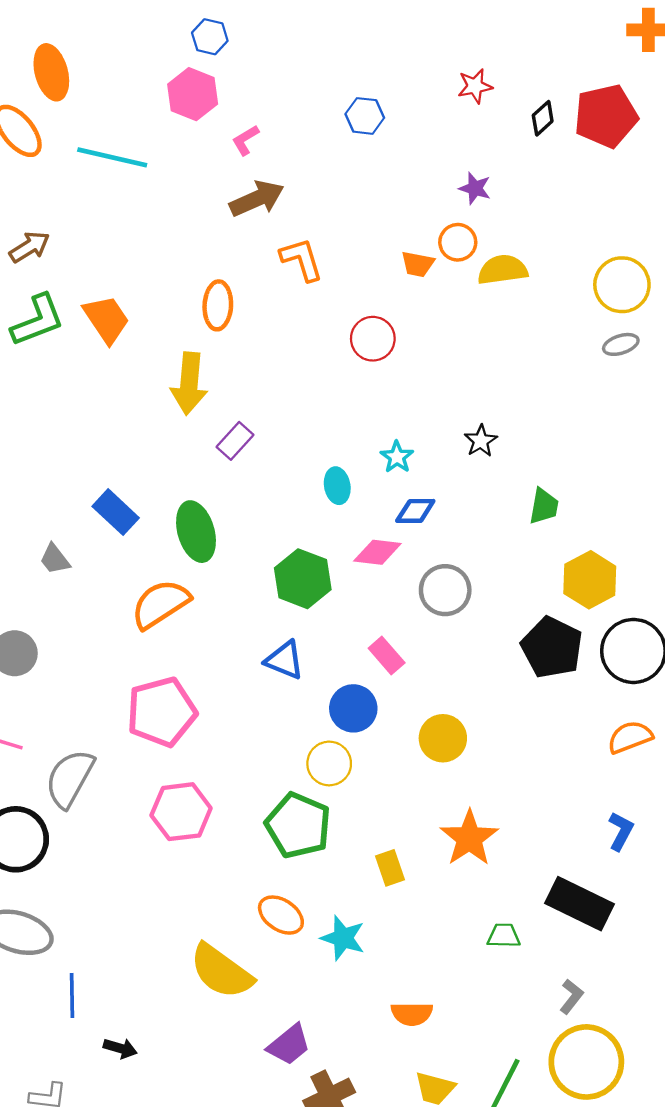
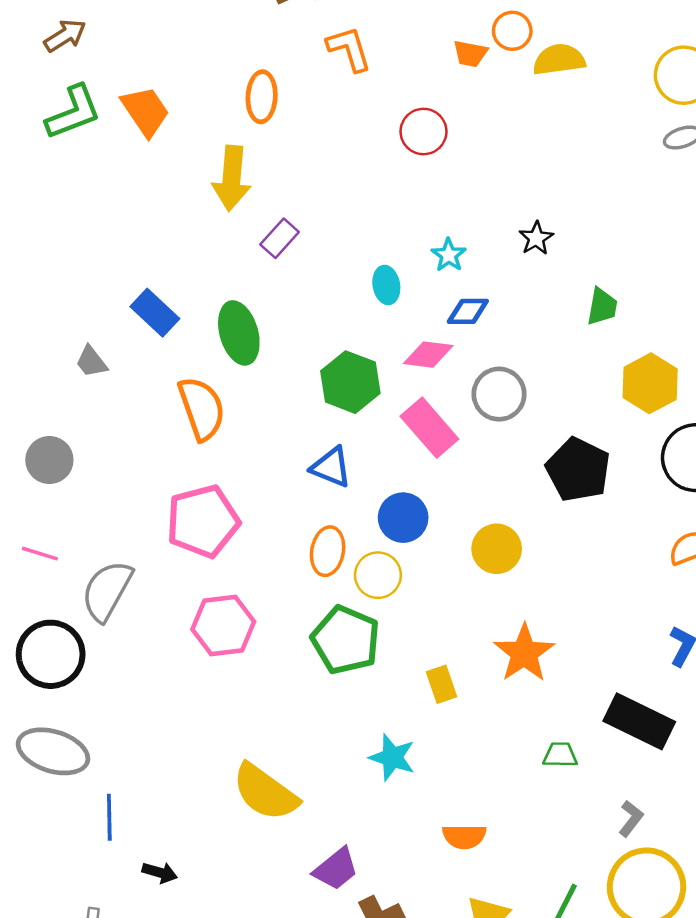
orange semicircle: (160, 604) -> (202, 408), turned 104
black pentagon: (552, 648) -> (578, 470), moved
pink rectangle: (387, 656) -> (429, 428), moved, size x1.5
orange ellipse: (281, 915) -> (328, 551), moved, turned 66

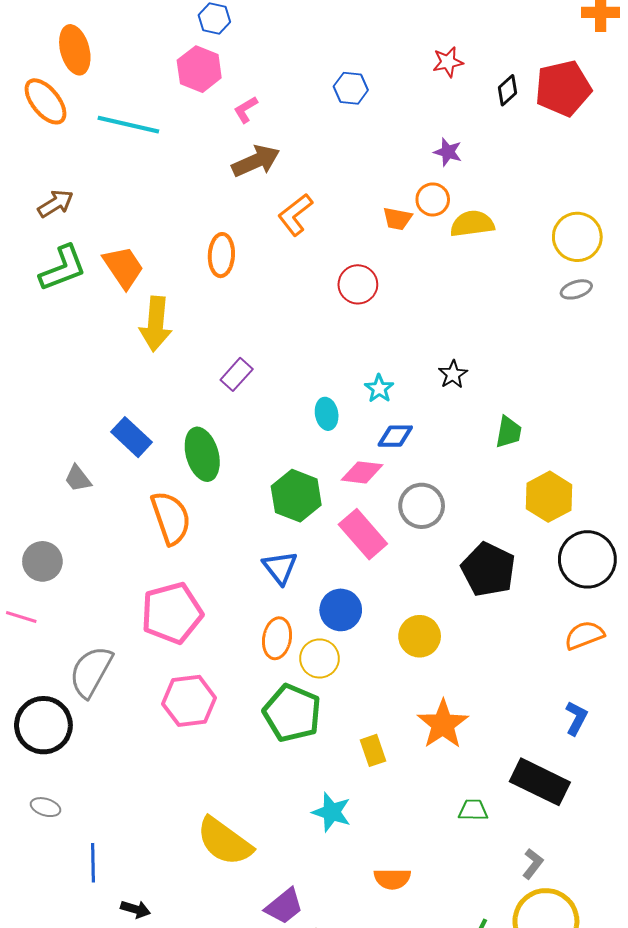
orange L-shape: (349, 49) -> (295, 215), turned -111
yellow arrow: (232, 178) -> (156, 324), moved
blue triangle: (331, 467) -> (280, 567), turned 30
pink line: (40, 554) -> (21, 617), moved
gray ellipse: (53, 751) -> (45, 807), size x0.5

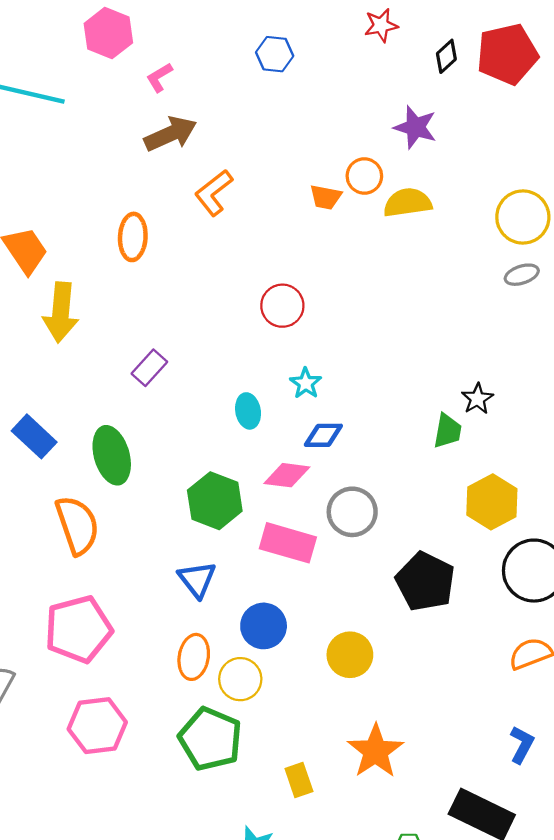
purple star: (448, 152) -> (415, 127), moved, size x1.4
red circle: (358, 284) -> (282, 306), moved
black star: (453, 374) -> (477, 399), moved
pink rectangle: (363, 534) -> (288, 543), turned -33

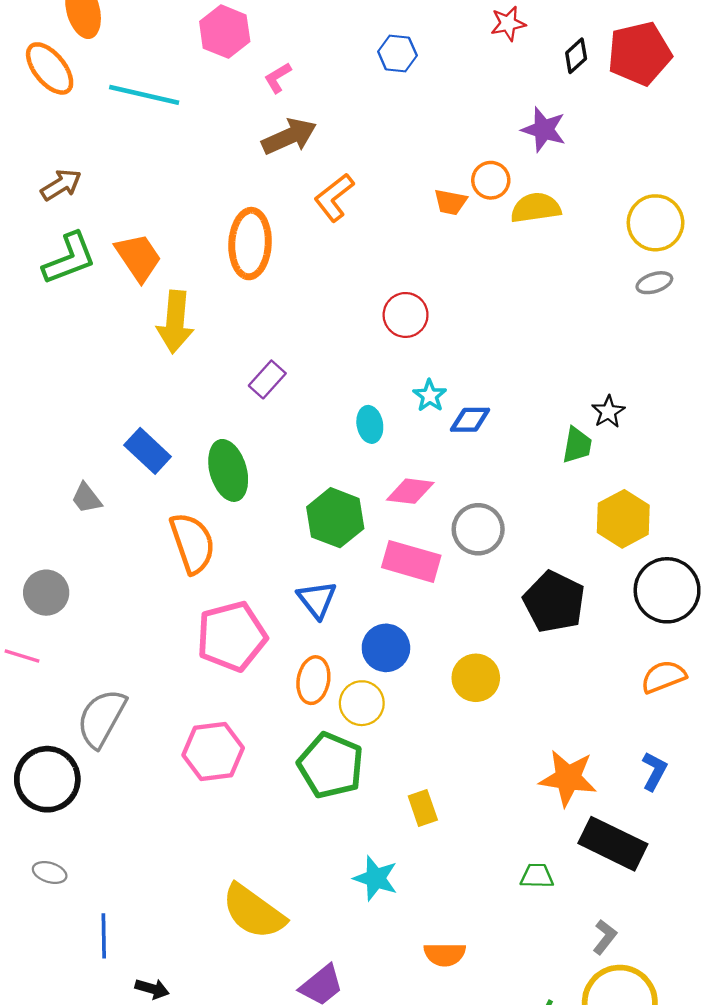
orange ellipse: (133, 237) -> (250, 244), size x1.4
blue diamond: (323, 435) -> (470, 420), moved
pink pentagon: (78, 629) -> (232, 636), moved
orange star: (375, 751) -> (568, 778), moved, turned -30

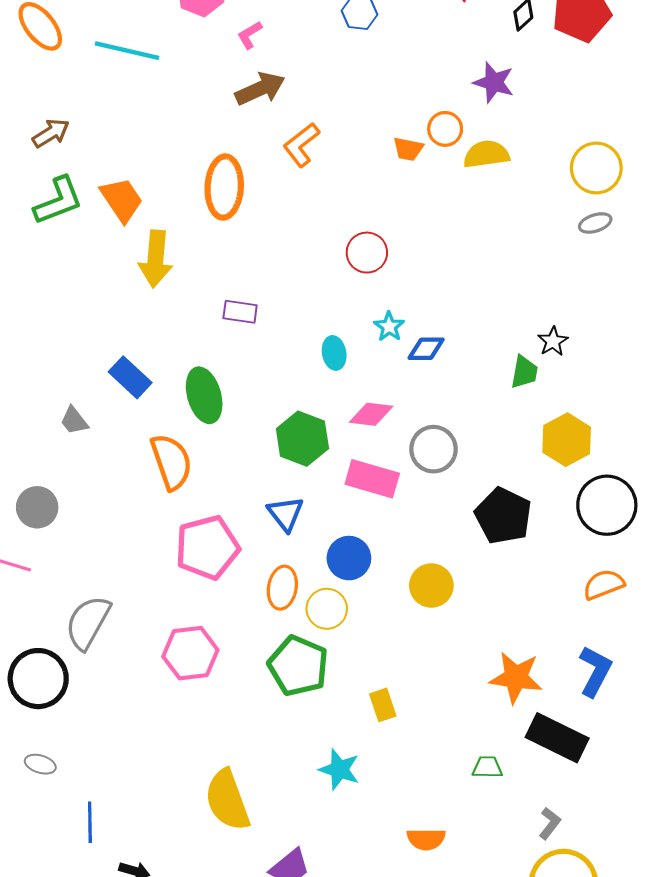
purple rectangle: (267, 379) -> (240, 312), turned 56
blue L-shape: (654, 771) -> (595, 671), size x1.4
yellow semicircle: (253, 912) -> (227, 800), turned 34
orange semicircle: (445, 954) -> (426, 839), moved

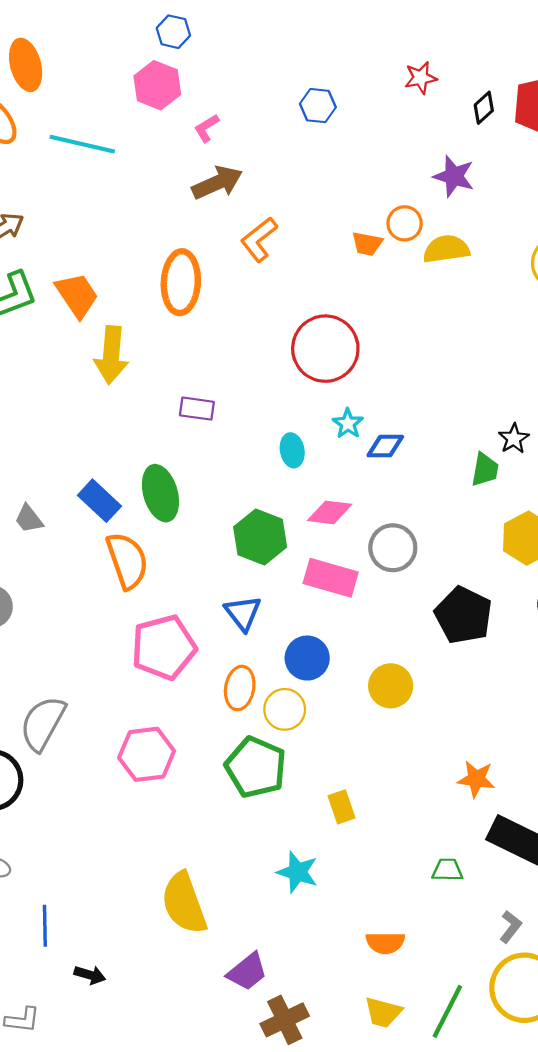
red circle: (367, 253) -> (325, 349), size x1.6
blue rectangle: (130, 377) -> (99, 501), moved
orange star: (516, 677) -> (476, 779), size x0.7

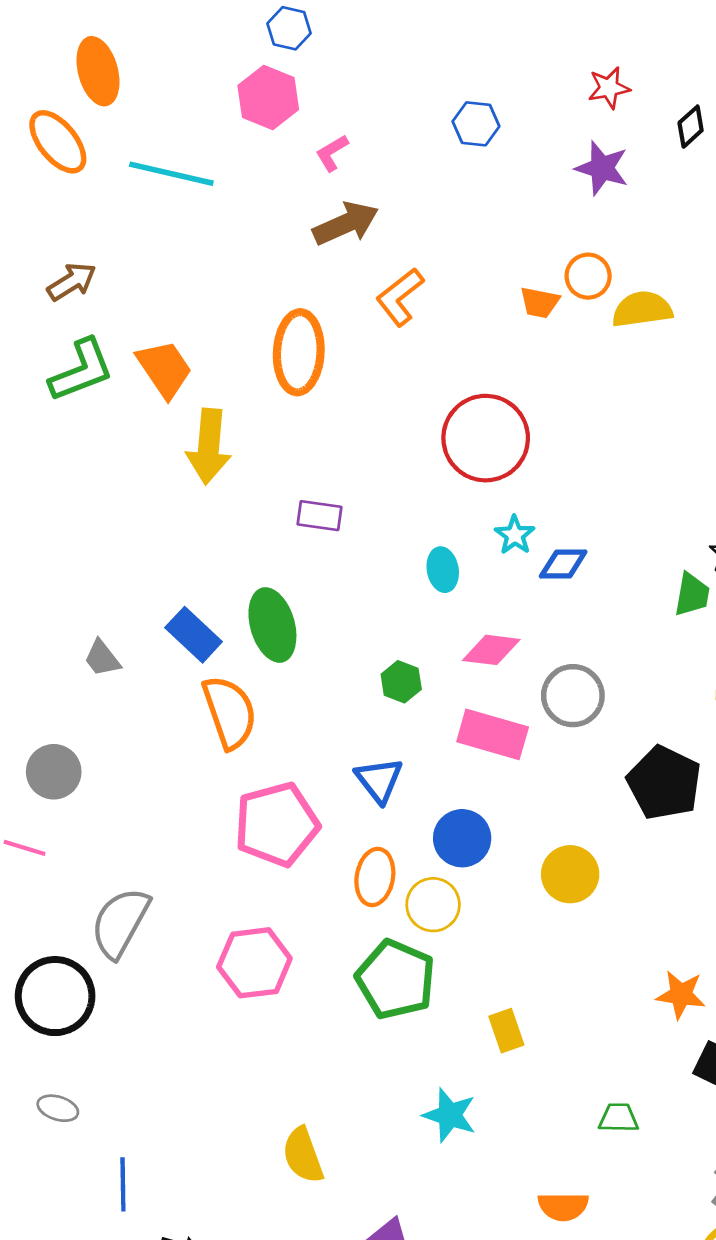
purple star: (454, 176) -> (602, 168), moved
green hexagon: (260, 537) -> (401, 682), size x0.6
green trapezoid: (447, 870) -> (619, 1118), moved
yellow semicircle: (184, 903) -> (303, 1155), size x0.7

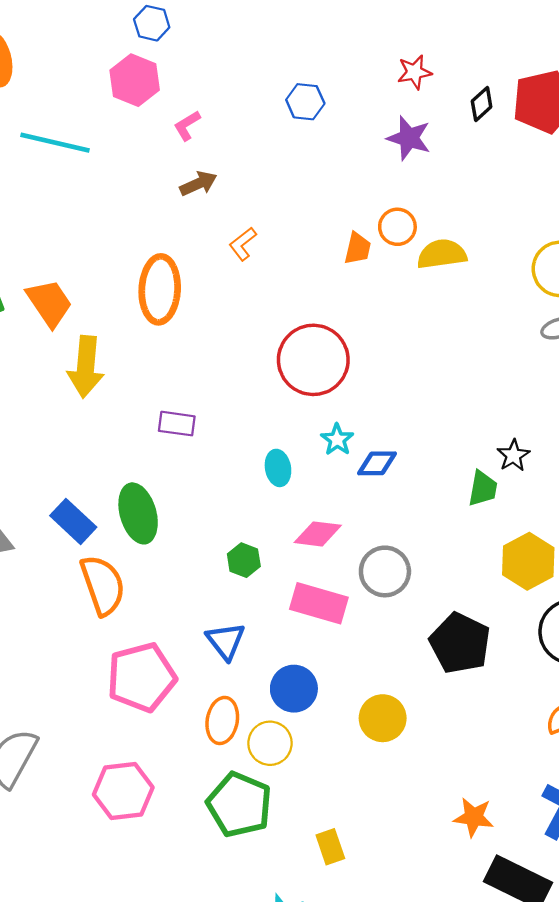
brown arrow: (346, 223) -> (198, 184), size x0.7
orange L-shape: (400, 297) -> (243, 244), size x0.7
orange trapezoid: (540, 302) -> (358, 248), turned -88

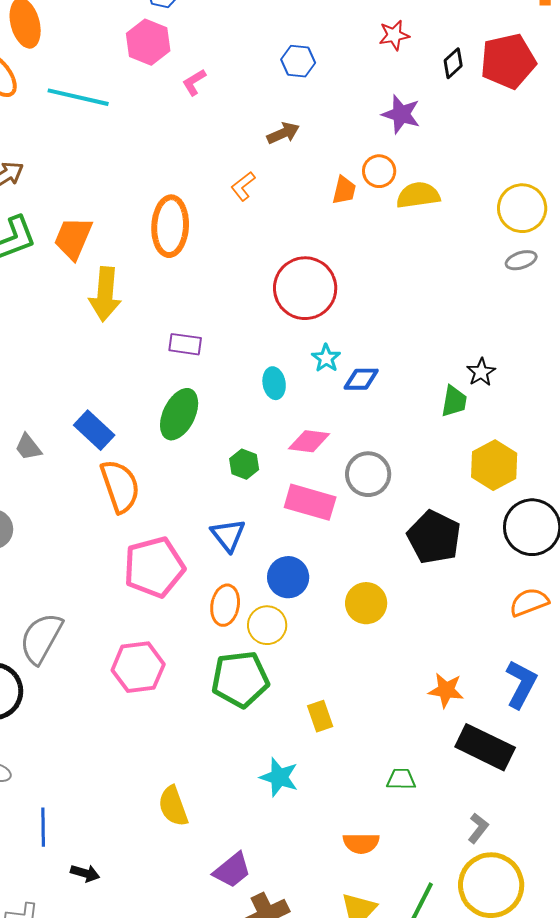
purple star: (409, 138) -> (401, 114), moved
brown arrow: (198, 184) -> (283, 133), moved
orange trapezoid: (49, 303) -> (73, 238), turned -123
green ellipse: (138, 513) -> (179, 414), moved, turned 42
green pentagon: (239, 805) -> (240, 679), turned -30

